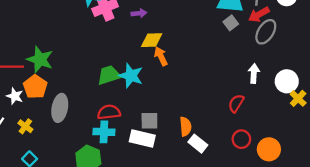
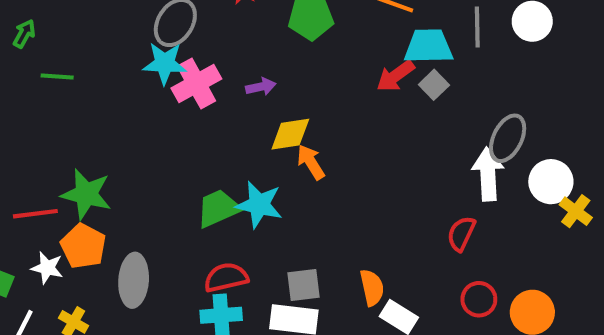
red arrow: (259, 15) -> (396, 76), moved
gray ellipse: (266, 32) -> (508, 138), moved
white arrow: (254, 73) -> (488, 174), size x1.4

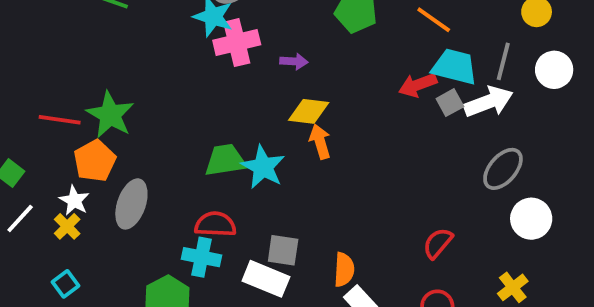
white arrow: (488, 174) -> (489, 102), moved, turned 57
yellow cross: (576, 211) -> (513, 287), moved
white star: (47, 268) -> (74, 200), moved

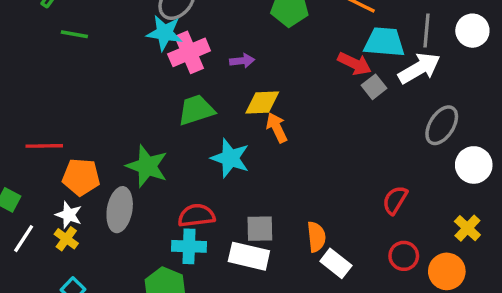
red arrow: (418, 85) -> (354, 64), turned -124
gray square: (450, 103) -> (374, 87), moved
green star: (110, 115) -> (147, 166), moved
green trapezoid: (225, 160) -> (196, 110), moved
orange pentagon: (95, 161) -> (81, 177), turned -30

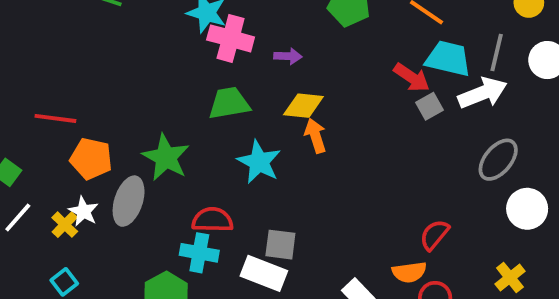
pink cross: (189, 52) -> (231, 38), turned 30
white star: (69, 215) -> (83, 211), moved
orange semicircle: (316, 237) -> (409, 272), moved, turned 80

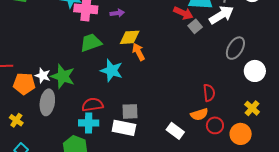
white star: (83, 211) -> (43, 76), moved
red semicircle: (434, 235) -> (209, 93), turned 144

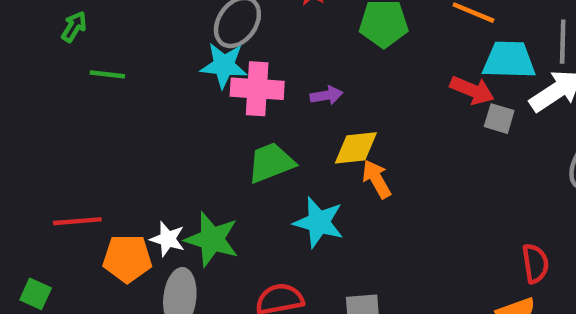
gray square: (195, 26) -> (499, 119), turned -32

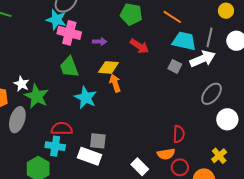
red arrow: (472, 90) -> (139, 46), moved
green trapezoid: (271, 163) -> (69, 67), turned -100
white star: (168, 239) -> (22, 84), moved

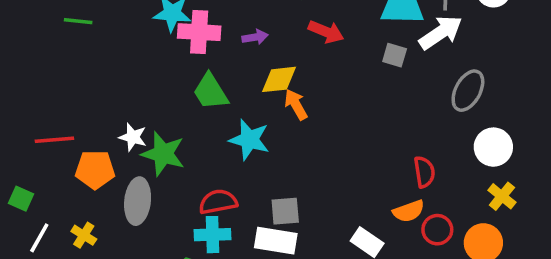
white circle: (227, 119) -> (493, 147), moved

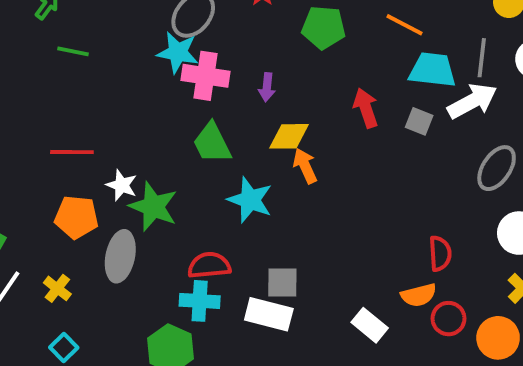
red arrow: (326, 32) -> (366, 108), moved, turned -136
purple arrow: (255, 37) -> (267, 87), turned 100
red line: (54, 140) -> (72, 152), moved

